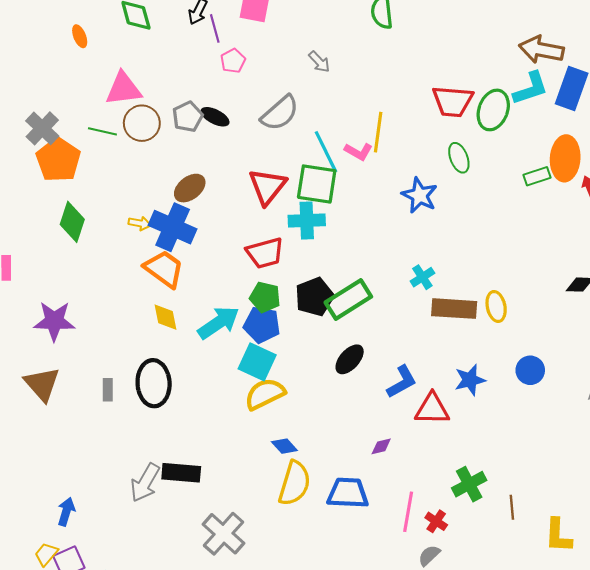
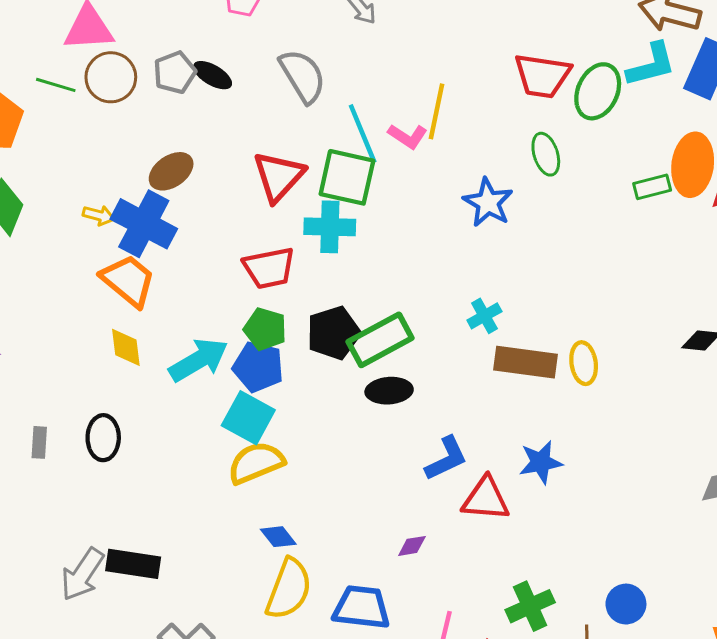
gray semicircle: (280, 113) -> (303, 76), turned -84
black ellipse: (350, 359) -> (389, 391), moved, turned 40
blue circle: (530, 370) -> (626, 604), moved
black ellipse: (154, 383) -> (103, 438), size x0.7

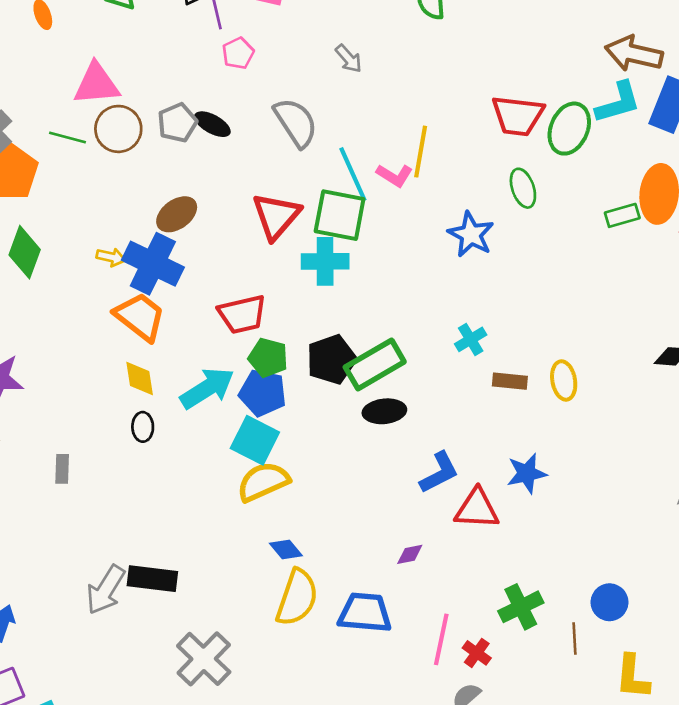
red trapezoid: (269, 268) -> (242, 314), moved
brown rectangle: (525, 362) -> (510, 381), size x0.6
black ellipse: (103, 438) -> (143, 427), moved, size x0.7

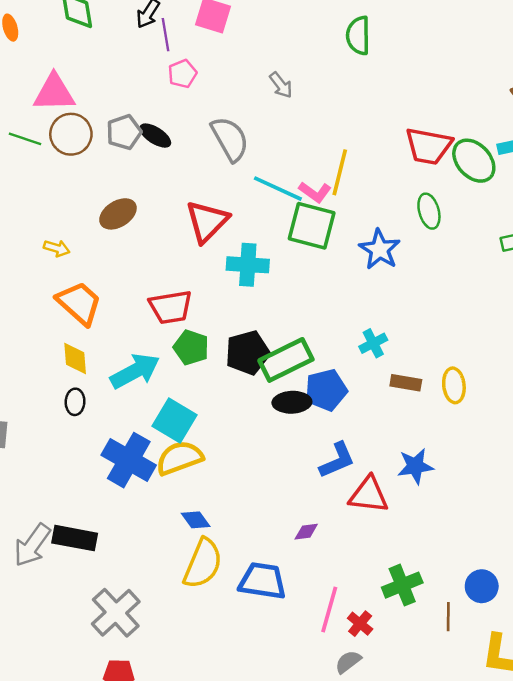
green ellipse: (569, 129) -> (474, 161), turned -69
cyan line: (353, 174) -> (278, 189), turned -45
green square: (340, 215) -> (312, 226), moved
blue cross: (153, 264) -> (129, 460), moved
blue pentagon: (263, 393) -> (326, 390), moved, turned -30

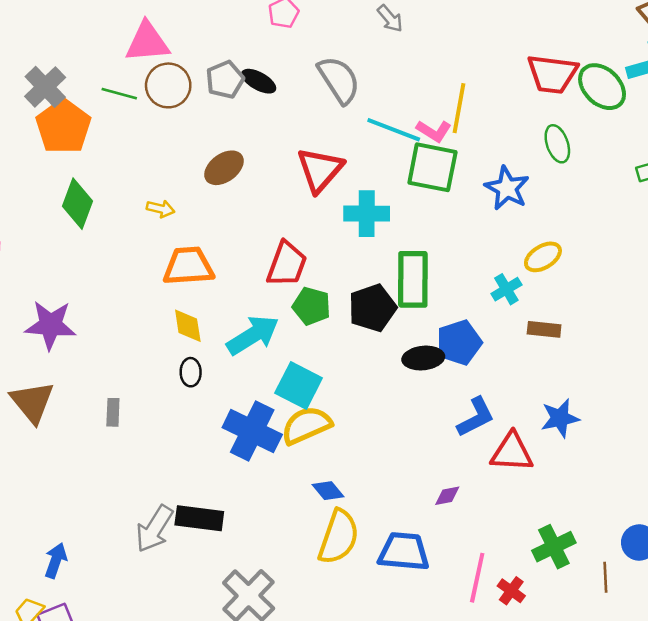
orange trapezoid: (79, 303) -> (188, 266), turned -42
red trapezoid: (171, 307) -> (287, 264), turned -57
green rectangle: (286, 360) -> (413, 279), moved, turned -60
yellow ellipse: (454, 385) -> (543, 257), moved, turned 68

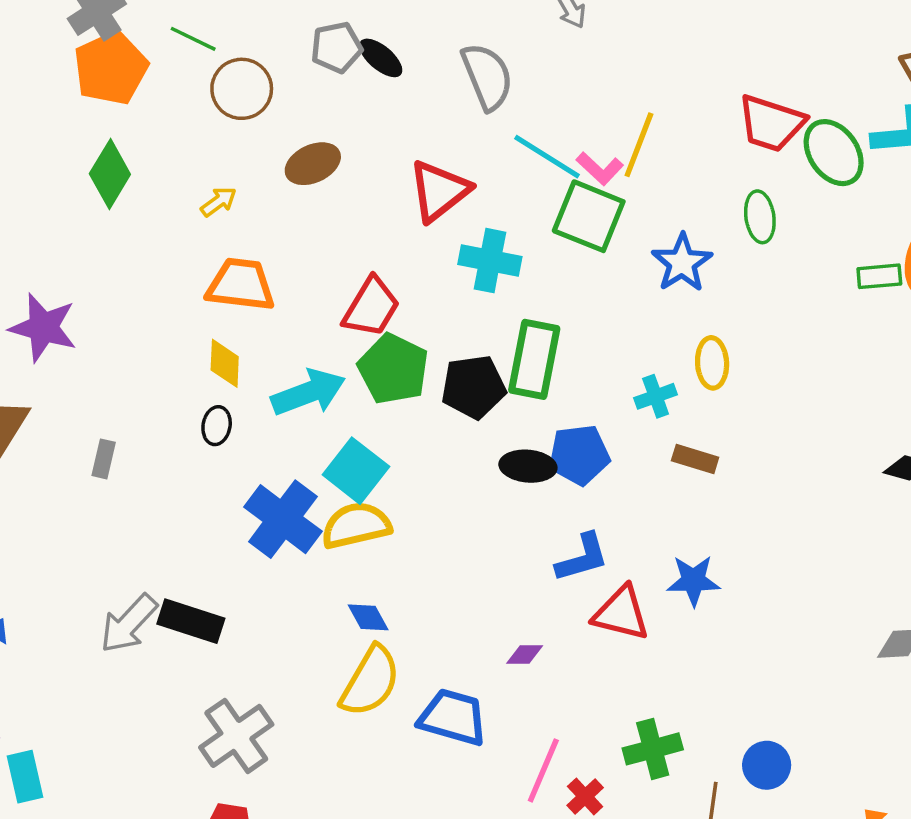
brown circle: (168, 85) -> (242, 89), moved
yellow arrow: (161, 209) -> (218, 202), turned -60
yellow ellipse: (543, 257) -> (712, 363), turned -72
green pentagon: (311, 306) -> (393, 369), size x1.4

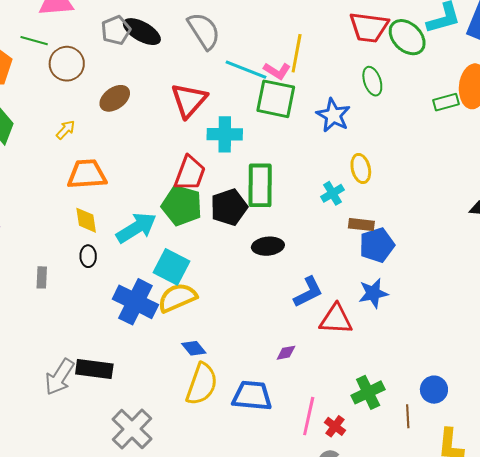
black ellipse: (381, 58) -> (142, 32), size x1.4
red trapezoid: (371, 307) -> (190, 173), moved
blue pentagon: (579, 455) -> (377, 245), moved
gray rectangle: (104, 459) -> (42, 277), moved

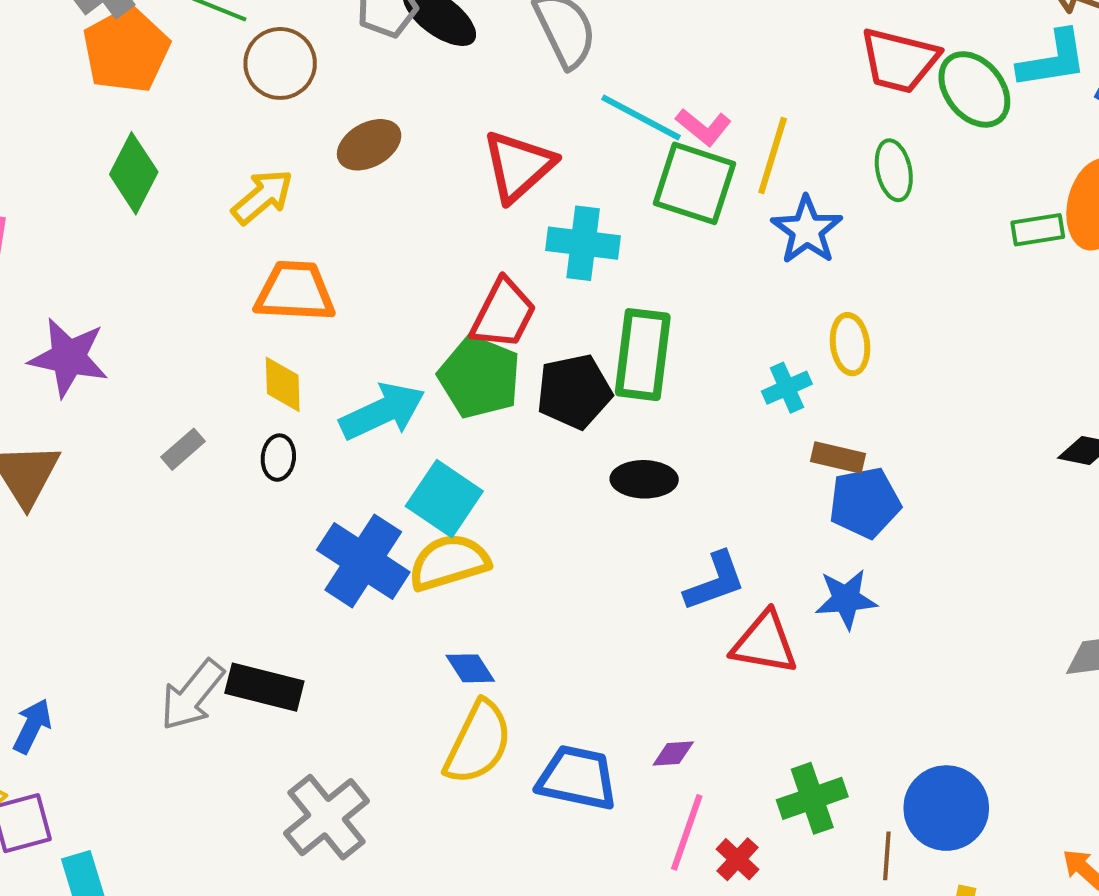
yellow line: (297, 53) -> (773, 156), moved
yellow arrow: (66, 130) -> (262, 197), size x1.5
gray rectangle: (42, 277) -> (183, 449), moved, turned 40
purple diamond: (286, 353) -> (673, 754), moved
blue circle: (434, 390) -> (946, 808), size x1.5

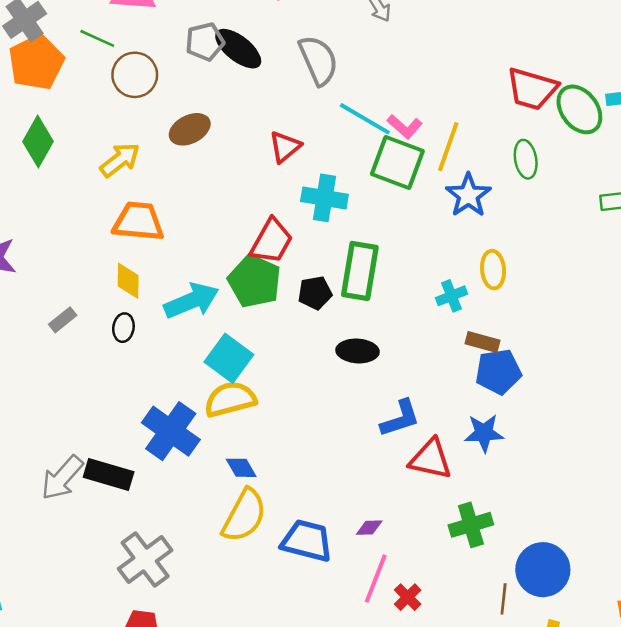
red triangle: (518, 166) -> (285, 147), size x0.7
black pentagon: (574, 391) -> (315, 293), size x0.7
blue cross: (363, 561) -> (171, 431), moved
green cross: (812, 798) -> (471, 525), moved

